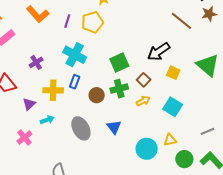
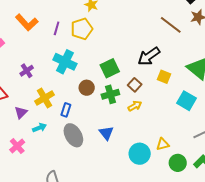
blue rectangle: (75, 82) -> (66, 110), moved
yellow cross: (53, 90) -> (44, 98), turned -30
brown circle: (97, 95) -> (87, 88), moved
cyan square: (173, 107) -> (186, 101), moved

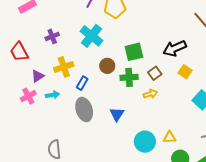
pink cross: (17, 146) -> (28, 96), moved

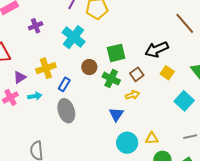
purple cross: (52, 36) -> (36, 26), moved
green cross: (129, 77) -> (111, 79), turned 30
blue triangle: (117, 114) -> (116, 114), moved

